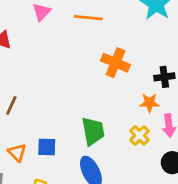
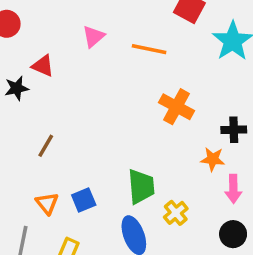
yellow cross: (140, 135) -> (176, 213), moved
blue square: (47, 147) -> (84, 200), turned -30

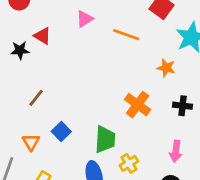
orange cross: (177, 107) -> (138, 105), moved
orange star: (213, 159) -> (166, 68), moved
blue square: (84, 200) -> (61, 132), moved, turned -30

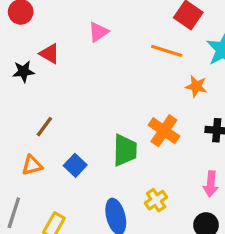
orange line: (126, 35) -> (167, 51), moved
green trapezoid: (105, 139) -> (125, 150), moved
orange triangle: (31, 142) -> (32, 165), moved, turned 48

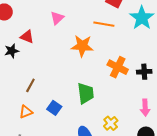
orange star: (196, 86) -> (82, 46), moved, size x1.5
orange cross: (164, 131) -> (118, 67), moved

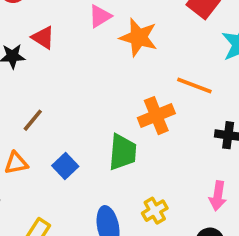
orange line: (104, 24) -> (194, 85), moved
orange star: (82, 46) -> (139, 37), moved
orange cross: (118, 67) -> (156, 116), moved, turned 30

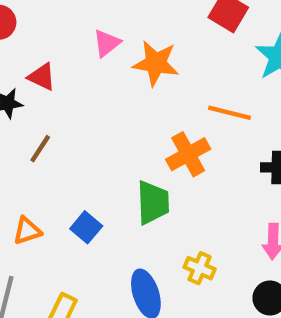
brown line: (33, 120) -> (40, 149), moved
yellow cross: (155, 211) -> (200, 268), turned -30

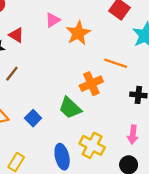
orange star: (156, 63) -> (78, 33), turned 30
green trapezoid: (153, 202) -> (70, 108), turned 130
yellow cross: (200, 268) -> (92, 145), size x1.5

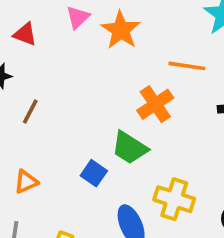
red triangle: (16, 35) -> (25, 34), moved
blue square: (33, 118) -> (94, 173), moved

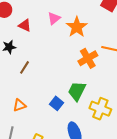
orange cross: (155, 104) -> (88, 58), moved
green trapezoid: (130, 148) -> (77, 91), turned 80
yellow cross: (174, 199) -> (100, 109), moved

